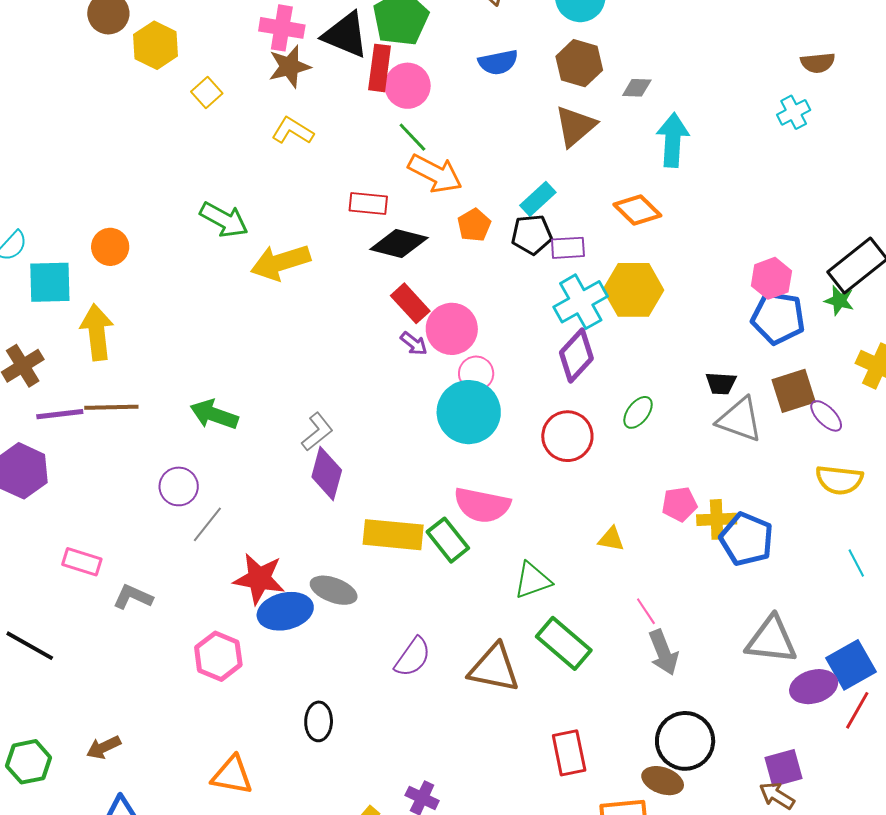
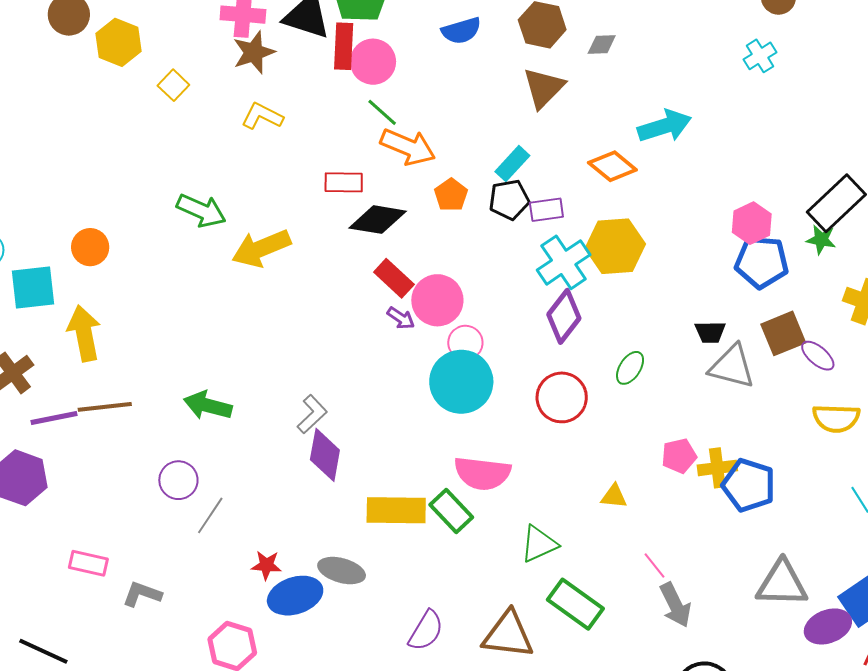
cyan arrow: (673, 140) -> (665, 126), moved, turned 74
red star: (259, 579) -> (266, 565), size x0.6

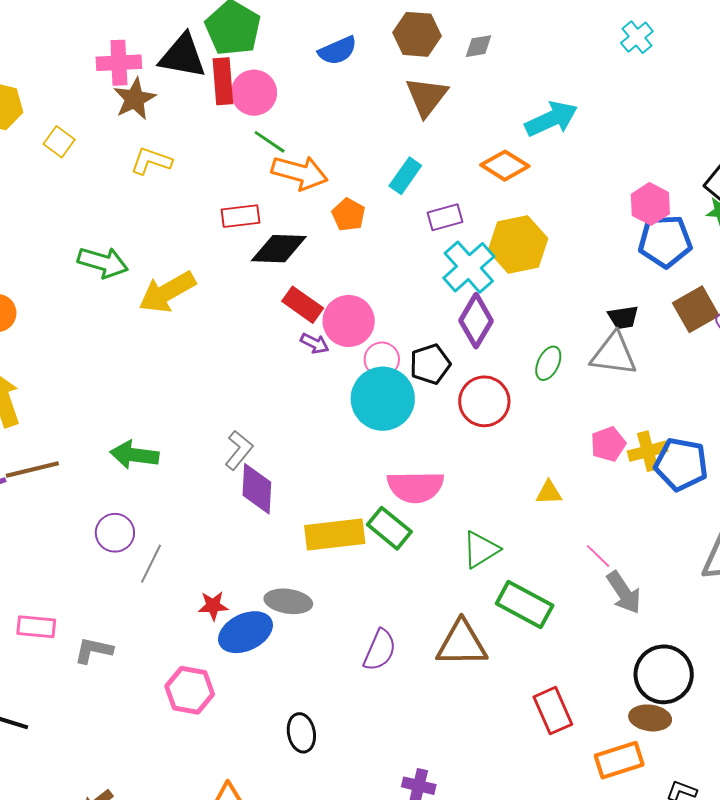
black pentagon: (509, 200) -> (430, 364), moved
gray triangle: (732, 367) -> (614, 354), moved

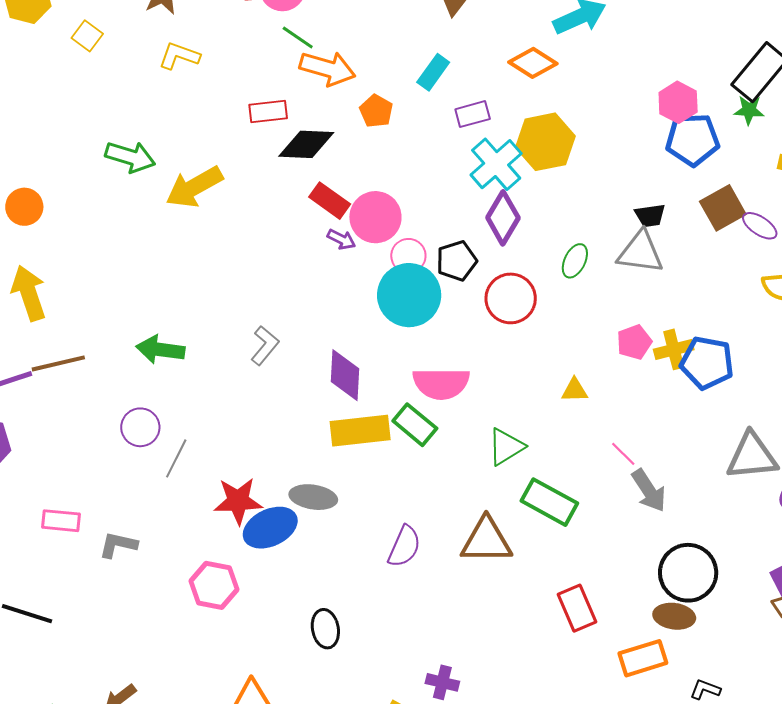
purple diamond: (257, 489) -> (345, 375), moved
red star: (213, 606) -> (238, 501), size x1.6

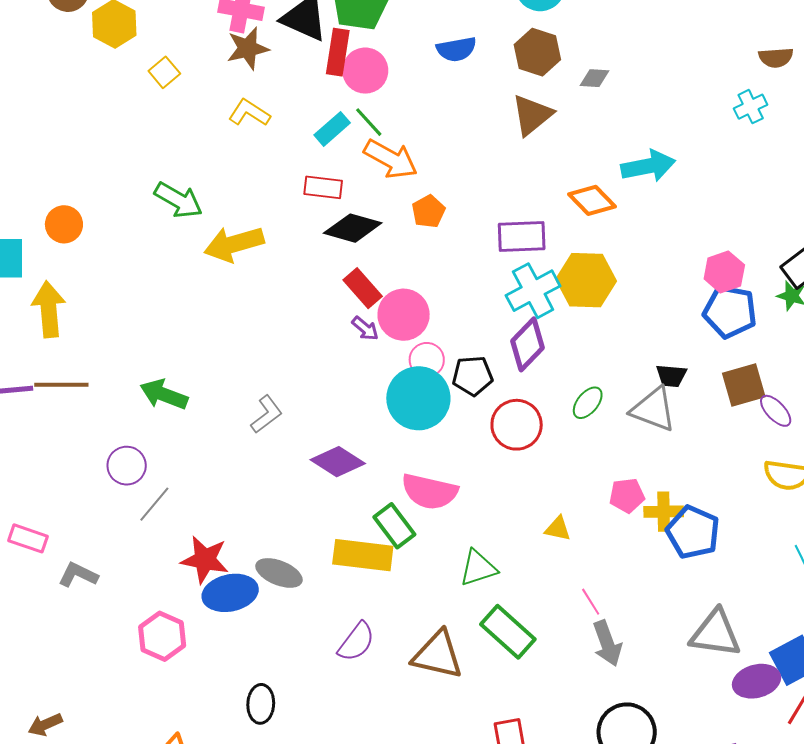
cyan rectangle: (433, 72) -> (332, 129), moved
purple rectangle: (473, 114) -> (522, 236), size x1.4
purple diamond: (345, 375) -> (338, 462), turned -74
yellow rectangle: (360, 431) -> (363, 555), moved

